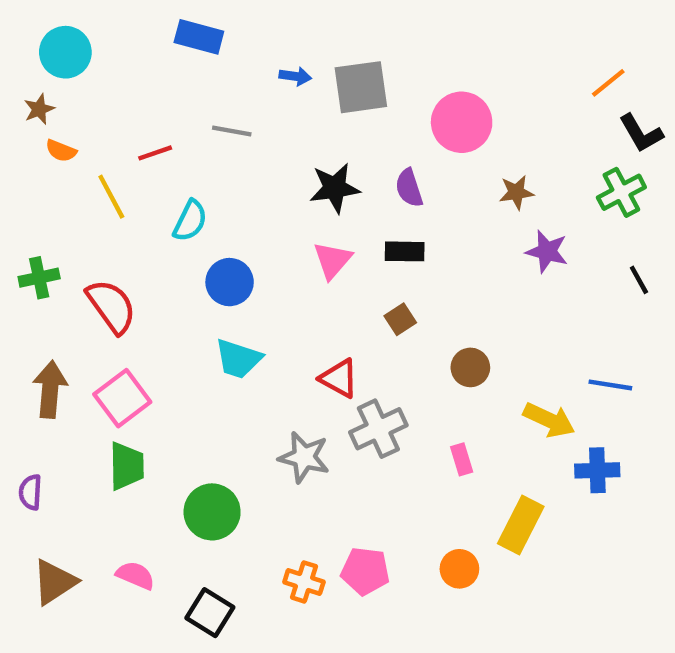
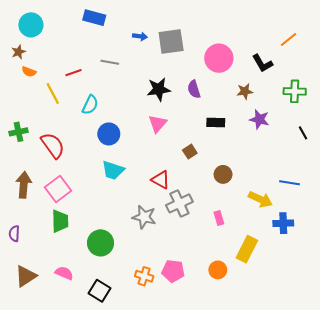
black L-shape: (641, 133) -> (262, 63), moved
green cross: (621, 192) -> (295, 91), turned 30
black rectangle: (405, 251) -> (216, 123), moved

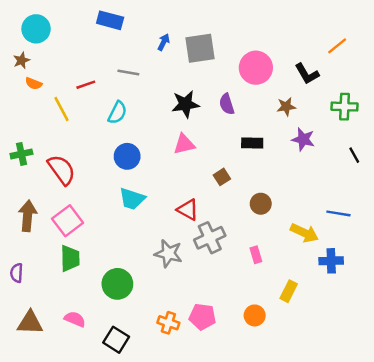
blue arrow: (140, 36) -> (164, 42), turned -72
cyan semicircle: (90, 105) -> (117, 113), moved
pink triangle: (158, 124) -> (184, 144), turned 36
yellow rectangle: (247, 249) -> (289, 291), size x0.7
brown triangle: (26, 276) -> (30, 323), turned 35

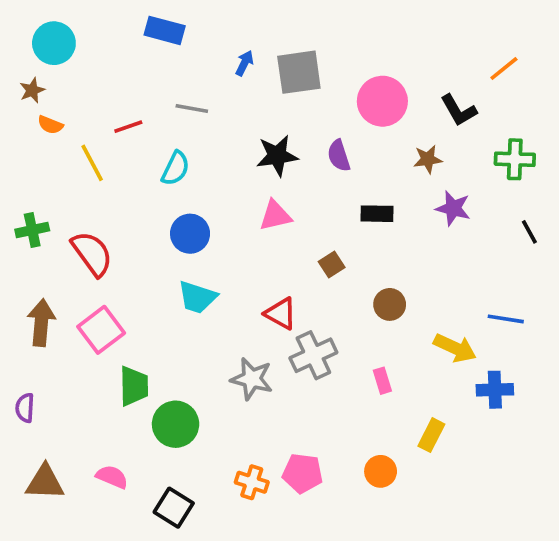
green trapezoid: (70, 258) -> (134, 386), moved

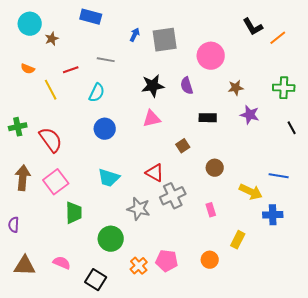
brown star: (32, 90) -> (52, 39), moved
black L-shape: (459, 110) -> (253, 27), moved
cyan trapezoid: (197, 297) -> (109, 178), moved
green circle: (176, 424) -> (111, 239), moved
orange cross: (252, 482) -> (139, 266), turned 30

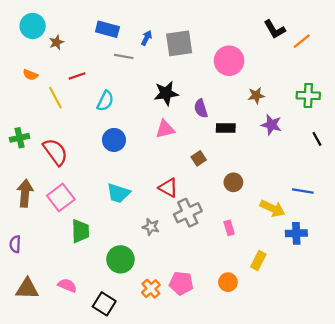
blue rectangle: (91, 17) -> (107, 29), moved
gray line: (106, 60) -> (124, 56), moved
purple semicircle: (187, 86) -> (201, 108), moved
gray star: (139, 209) -> (151, 227), size x0.7

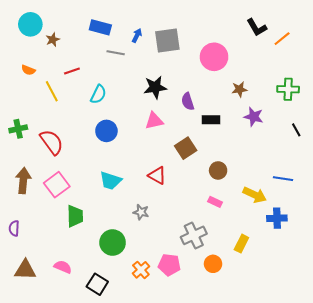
brown square: (199, 158) -> (186, 148), size x1.5
gray cross: (188, 213) -> (194, 235), moved
pink rectangle: (229, 228) -> (215, 202), moved, turned -48

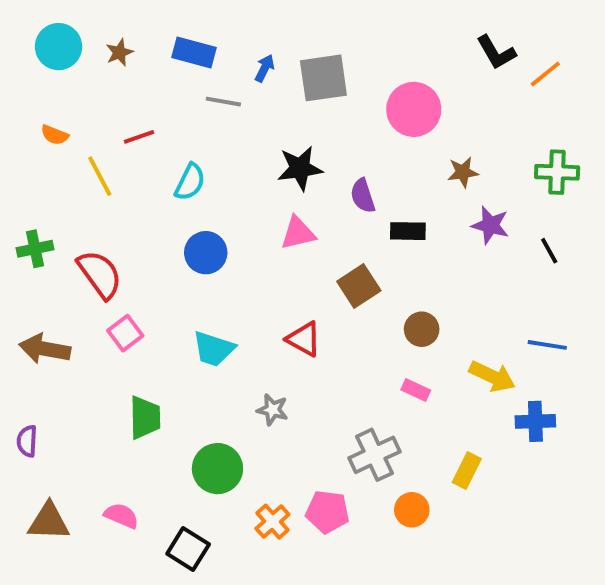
brown star: (53, 40) -> (119, 52), moved
black line: (296, 130) -> (549, 251), moved
brown arrow: (23, 181) -> (45, 349), turned -85
pink square: (57, 185) -> (125, 333), moved, size x0.7

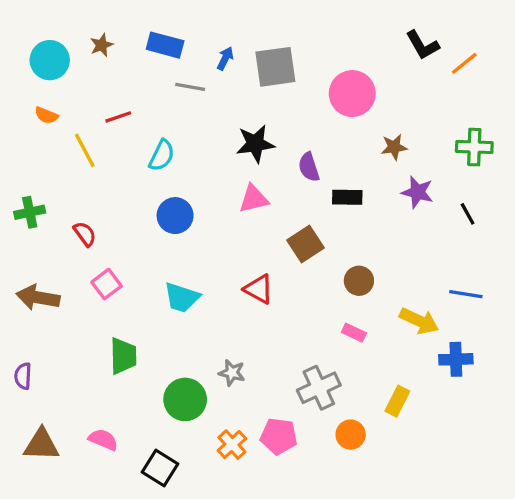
cyan circle: (59, 47) -> (50, 60), moved
red semicircle: (100, 274) -> (85, 234), size x0.6
gray star: (272, 410) -> (232, 373), moved

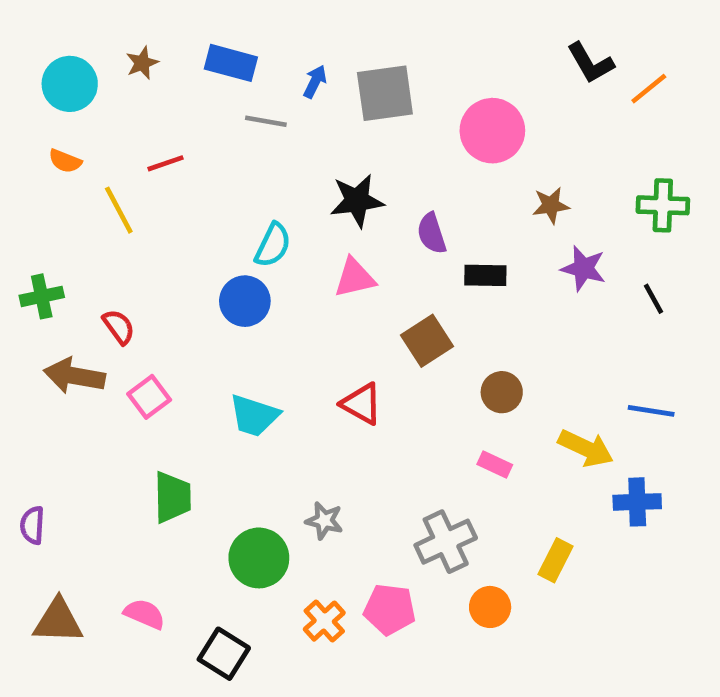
cyan semicircle: (162, 155) -> (273, 245), moved
brown arrow: (38, 297) -> (74, 376), moved

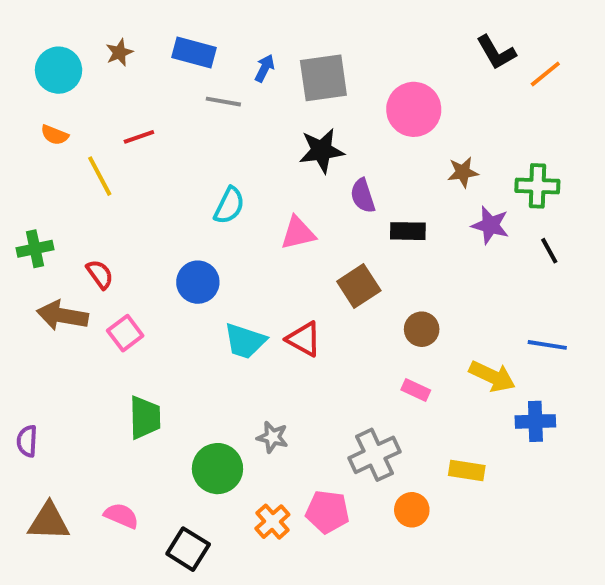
black star: (357, 201) -> (322, 151), moved
green cross: (663, 205) -> (537, 186), moved
blue circle: (245, 301) -> (198, 282), moved
cyan trapezoid: (254, 416) -> (245, 341), moved
yellow rectangle: (555, 560) -> (467, 471), turned 72

